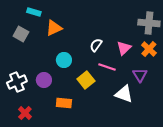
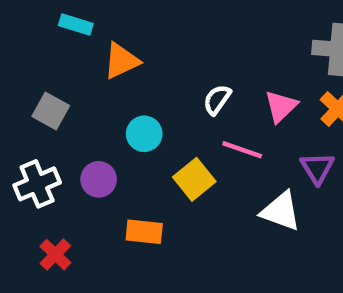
gray square: (21, 34) -> (51, 111), moved

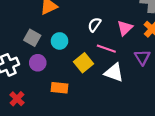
gray square: (51, 111) -> (32, 38), moved
white triangle: (281, 211) -> (114, 73), moved

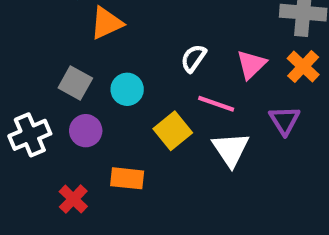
white triangle: (114, 73) -> (231, 149), turned 36
red cross: (17, 99) -> (73, 199), moved

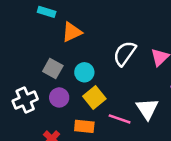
white semicircle: (193, 58) -> (125, 53), size x1.5
pink line: (216, 104) -> (120, 119), moved
yellow square: (173, 131) -> (94, 97), moved

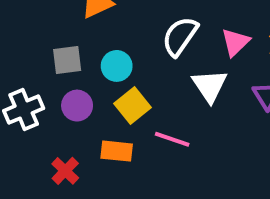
gray square: (53, 69) -> (67, 60), turned -36
white triangle: (147, 109) -> (210, 86), moved

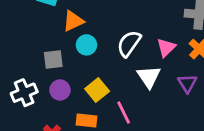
cyan circle: (117, 66) -> (86, 45), moved
pink line: (172, 139) -> (124, 113), turned 45

